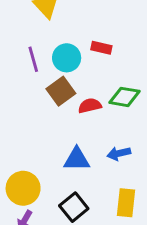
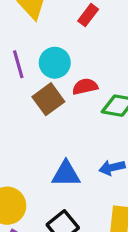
red rectangle: (101, 48) -> (88, 15), moved, turned -66
red semicircle: (90, 106) -> (85, 87), moved

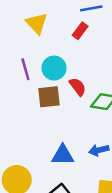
red semicircle: (85, 87) -> (78, 87), turned 66
brown square: (48, 99) -> (49, 97), turned 30

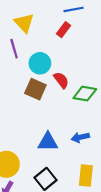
purple line: (25, 69) -> (14, 49), moved
brown square: (49, 97) -> (35, 89), turned 30

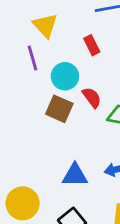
red rectangle: (63, 30) -> (92, 45), moved, turned -64

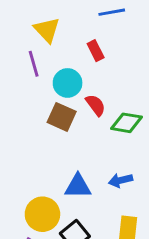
yellow circle: (23, 203) -> (42, 214), moved

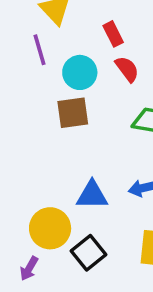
red semicircle: (96, 105) -> (127, 69), moved
brown square: (62, 117) -> (73, 113), turned -32

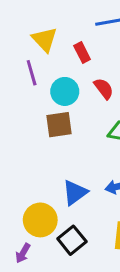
red rectangle: (113, 34) -> (82, 52), moved
blue triangle: (92, 195) -> (75, 193), turned -36

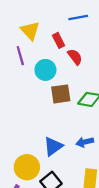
red semicircle: (104, 89) -> (75, 57), moved
brown square: (59, 125) -> (61, 94), moved

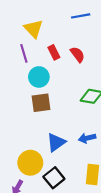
red rectangle: (59, 40) -> (54, 52), moved
cyan circle: (45, 70) -> (39, 77), moved
brown square: (61, 94) -> (41, 103), moved

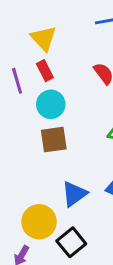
red rectangle: (54, 52) -> (45, 71), moved
purple line: (24, 53) -> (17, 81), moved

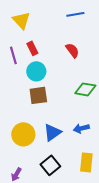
yellow triangle: (43, 38) -> (21, 20), moved
yellow circle: (39, 222) -> (23, 134), moved

